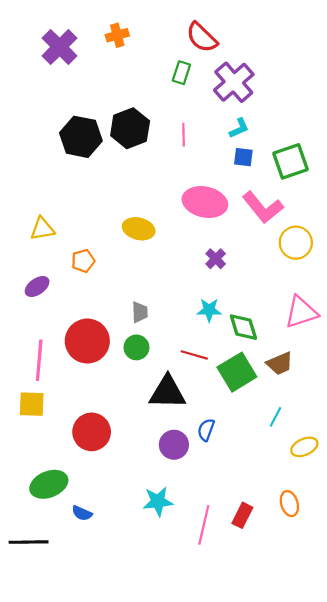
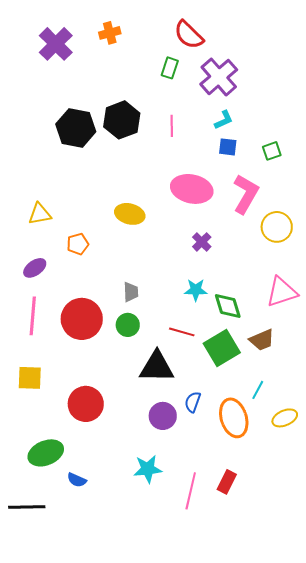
green square: (290, 161) -> (272, 151), size x0.6
pink L-shape: (263, 207) -> (246, 194), turned -111
pink line: (39, 360) -> (33, 316), moved
orange ellipse: (289, 504) -> (234, 418), moved, size x1.6

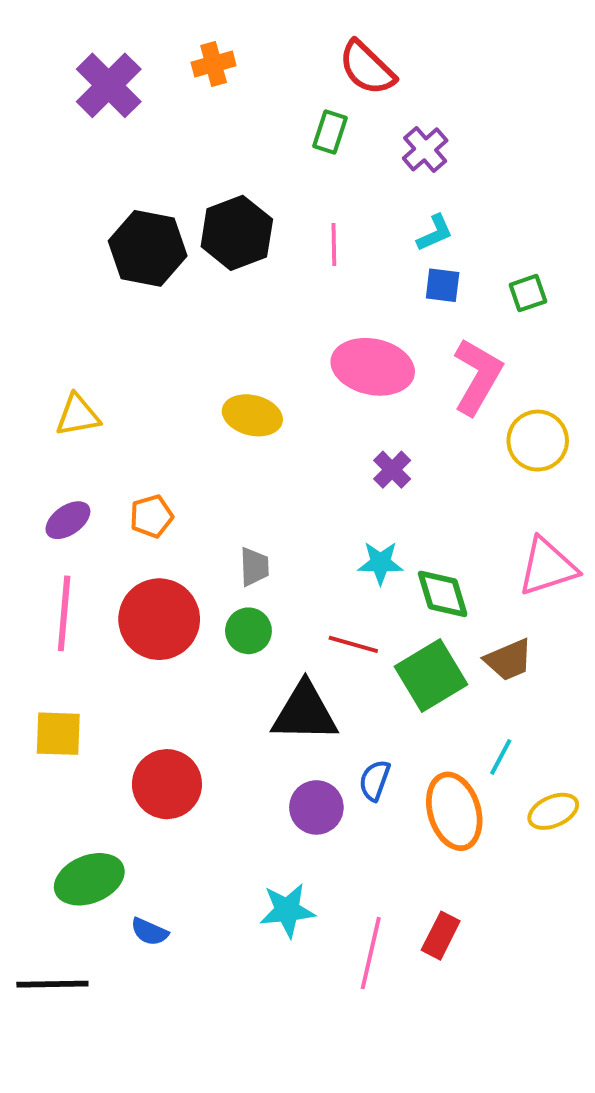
purple cross: (219, 77) -> (425, 149), size x0.6
orange pentagon: (78, 244) -> (151, 516), moved

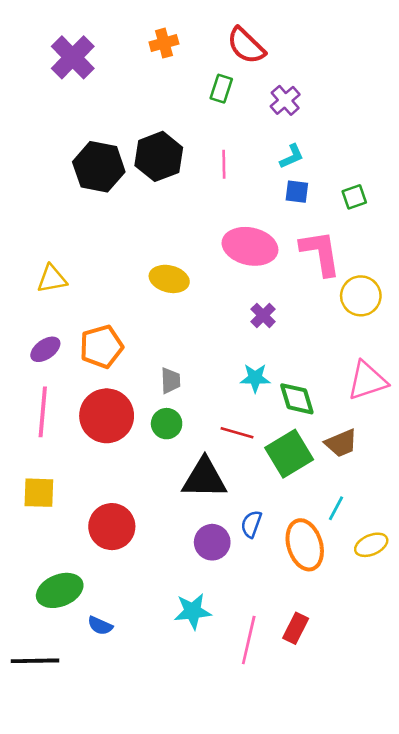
orange cross: (214, 64) -> (164, 43), moved
pink L-shape: (478, 377) -> (320, 253), turned -39
orange pentagon: (151, 516) -> (101, 347), size x1.5

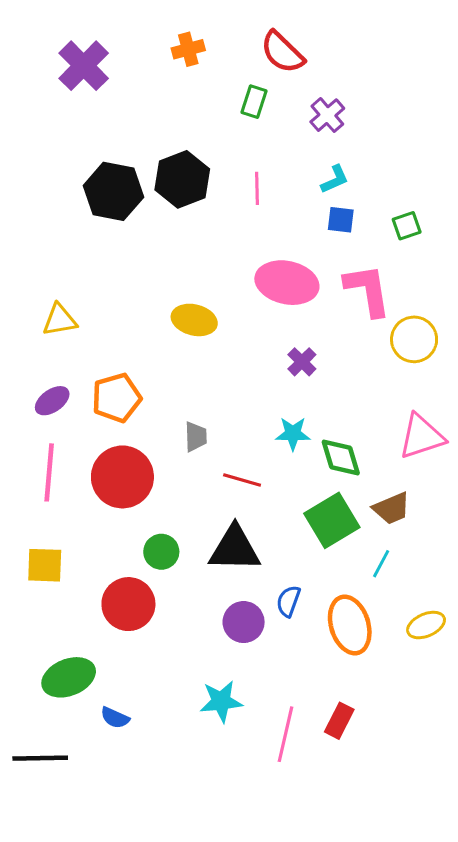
green circle: (167, 424) -> (161, 552), moved
red line: (237, 433) -> (242, 480), moved
cyan line: (336, 508) -> (381, 564), moved

